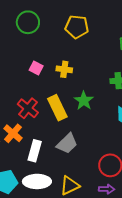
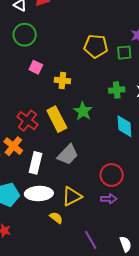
yellow pentagon: (77, 27) -> (96, 46), moved
pink square: (36, 68) -> (36, 67), moved

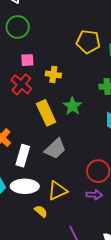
pink square: (36, 67) -> (27, 60), turned -32
red cross: (27, 121) -> (21, 84), moved

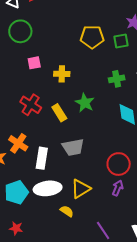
red cross: (21, 84) -> (31, 105), moved
yellow rectangle: (46, 113) -> (59, 113), size x0.7
gray trapezoid: (55, 149) -> (73, 147), turned 40
purple arrow: (94, 195) -> (118, 188), turned -63

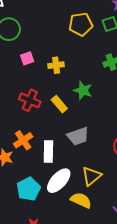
orange cross: (18, 143) -> (23, 140), turned 30
white ellipse: (48, 188) -> (59, 181), turned -32
yellow semicircle: (67, 211) -> (81, 200), size x1.5

